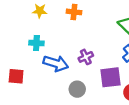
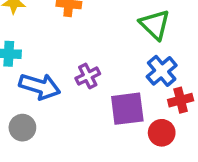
gray circle: (77, 89) -> (22, 128), moved

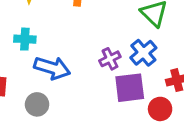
blue cross: (162, 71) -> (143, 53), moved
purple cross: (88, 76) -> (110, 59), moved

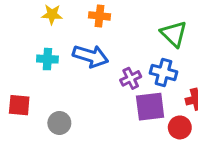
blue cross: (143, 53) -> (163, 72), turned -35
blue arrow: (52, 68) -> (91, 56), moved

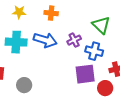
cyan cross: (47, 59) -> (16, 42), size x1.5
purple cross: (131, 78) -> (74, 40), moved

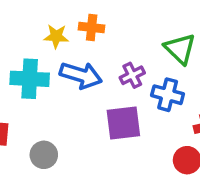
yellow star: (19, 12) -> (56, 36), moved
purple square: (85, 74) -> (123, 123), moved

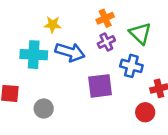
orange cross: (92, 28) -> (105, 18), moved, turned -30
purple cross: (132, 75) -> (106, 42), moved

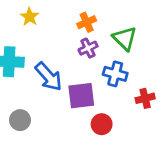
yellow star: (52, 25) -> (30, 17), moved, turned 30
blue arrow: (70, 52) -> (49, 77), moved, turned 32
red circle: (145, 112) -> (102, 124), moved

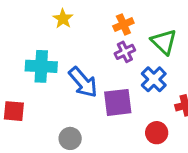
blue cross: (115, 74) -> (154, 79), turned 30
gray circle: (20, 120) -> (70, 138), moved
red circle: (102, 124) -> (157, 133), moved

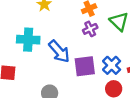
blue cross: (154, 79) -> (112, 65), moved

